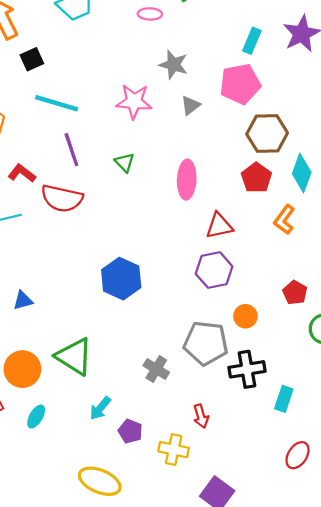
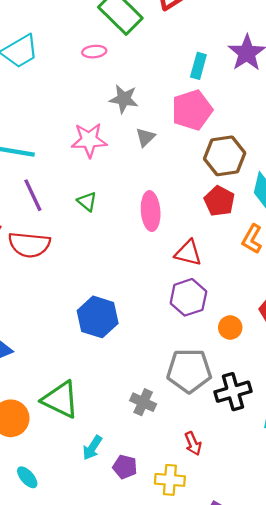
red triangle: (219, 226) -> (188, 253), turned 32
orange circle: (245, 316) -> (230, 328), moved
cyan ellipse: (36, 417) -> (27, 477), moved, turned -65

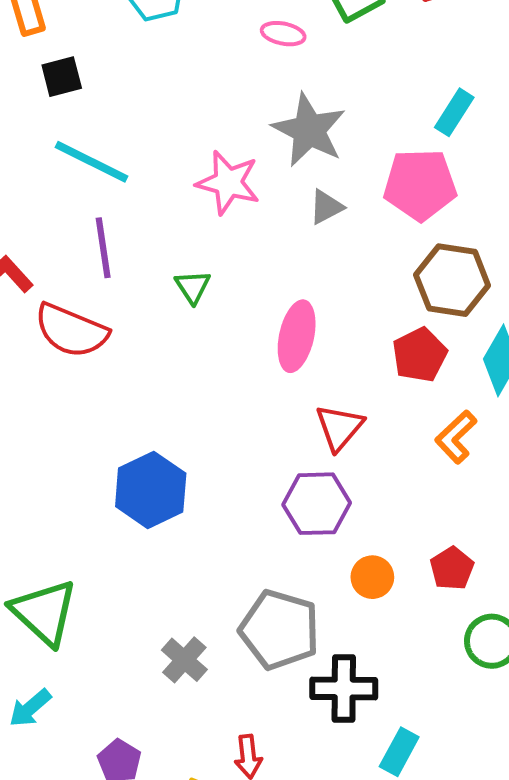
gray star: (124, 99) -> (309, 130), size x1.4
red triangle: (188, 253) -> (339, 427), turned 40
cyan arrow: (92, 448) -> (30, 708), moved

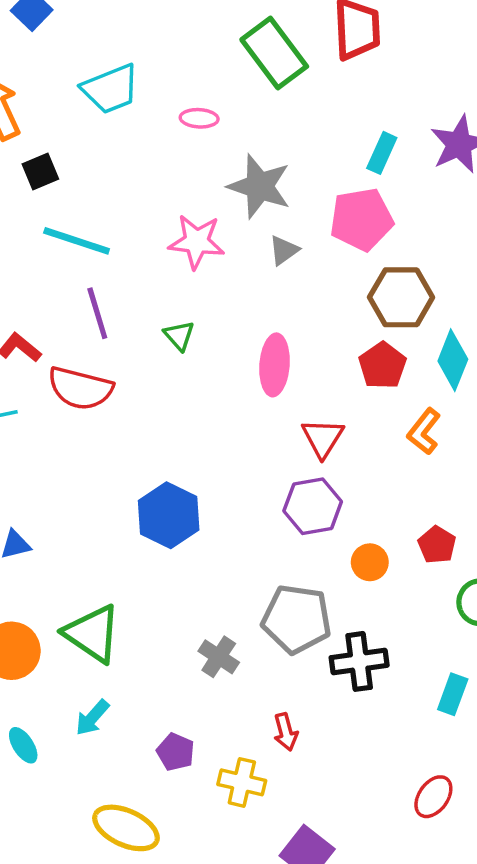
pink ellipse: (283, 34) -> (199, 118), moved
cyan rectangle: (399, 752) -> (453, 694), moved

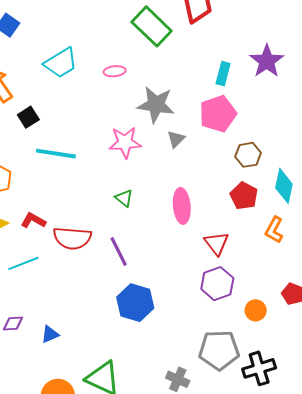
brown hexagon: (401, 297) -> (248, 155), size x0.7
purple line: (97, 313) -> (119, 252), moved

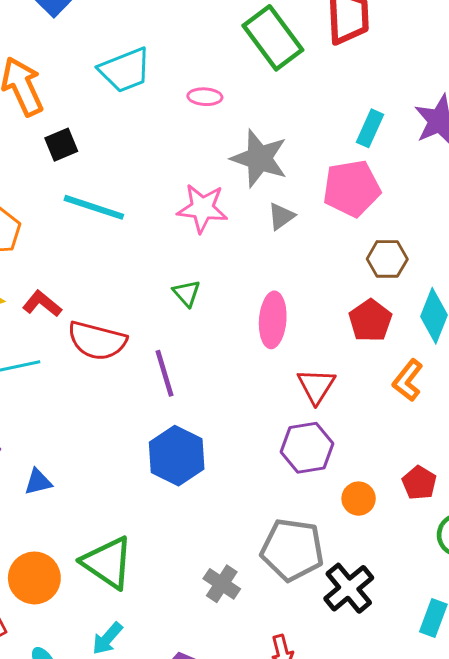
black cross: (259, 368) -> (349, 588), turned -32

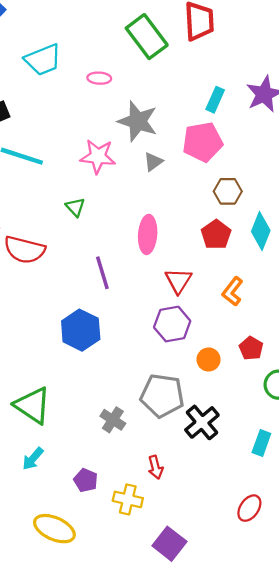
green triangle: (186, 293) -> (75, 207), moved
purple line: (165, 373) -> (102, 273), moved
orange L-shape: (408, 380) -> (233, 291), moved

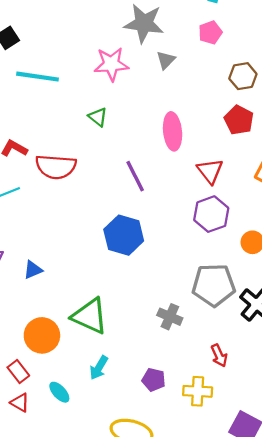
pink pentagon: (203, 142) -> (210, 33), size x0.6

